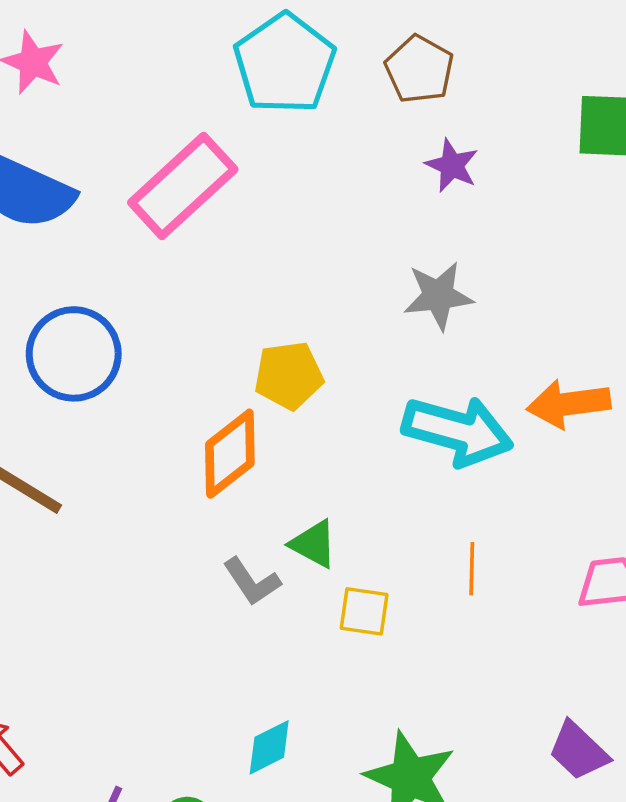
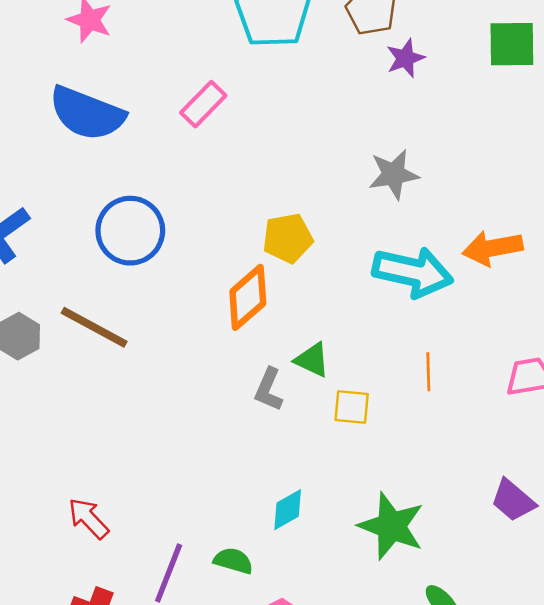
purple star: (452, 166) -> (405, 58), moved, turned 30
pink rectangle: (183, 186) -> (203, 104), size x0.6
gray L-shape: (252, 582) -> (269, 390), turned 60

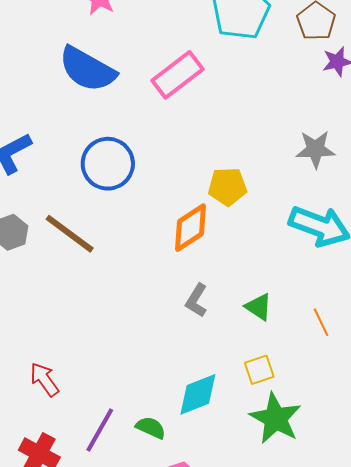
pink rectangle: (203, 104) -> (177, 75), size x1.4
green triangle: (312, 360) -> (259, 307), moved
orange line: (428, 372) -> (321, 322), moved, turned -32
yellow square: (352, 407) -> (259, 370), moved, turned -32
cyan diamond: (288, 510) -> (198, 394), size x1.4

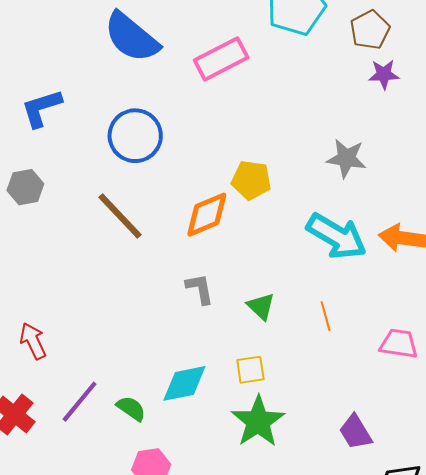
brown line: (70, 234) -> (120, 216), moved
gray L-shape: (196, 300) -> (200, 289), turned 128
orange line: (321, 322) -> (326, 316), moved

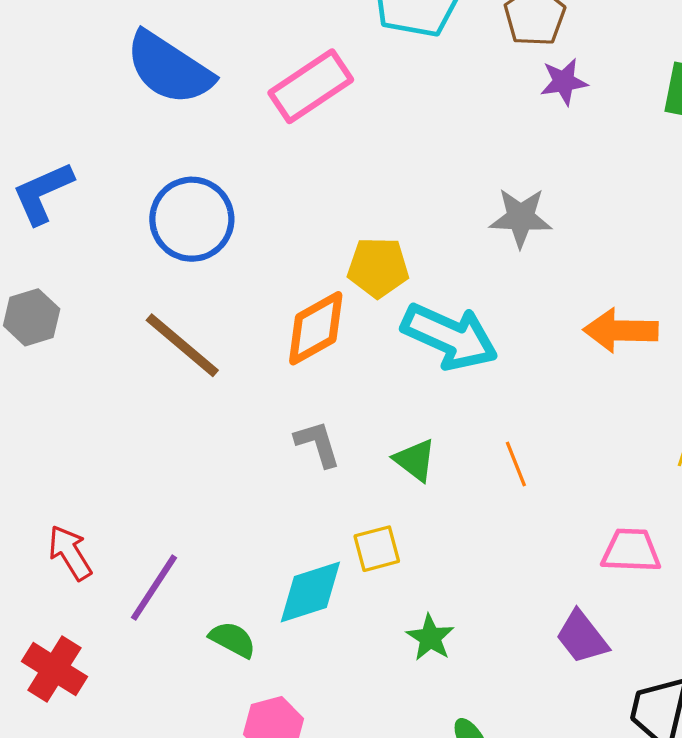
cyan arrow: (337, 236) -> (450, 337), moved
pink trapezoid: (399, 344) -> (631, 551), moved
yellow square: (250, 370) -> (377, 549), moved
purple line: (80, 402) -> (154, 588), moved
green star: (258, 421) -> (430, 638), size x0.6

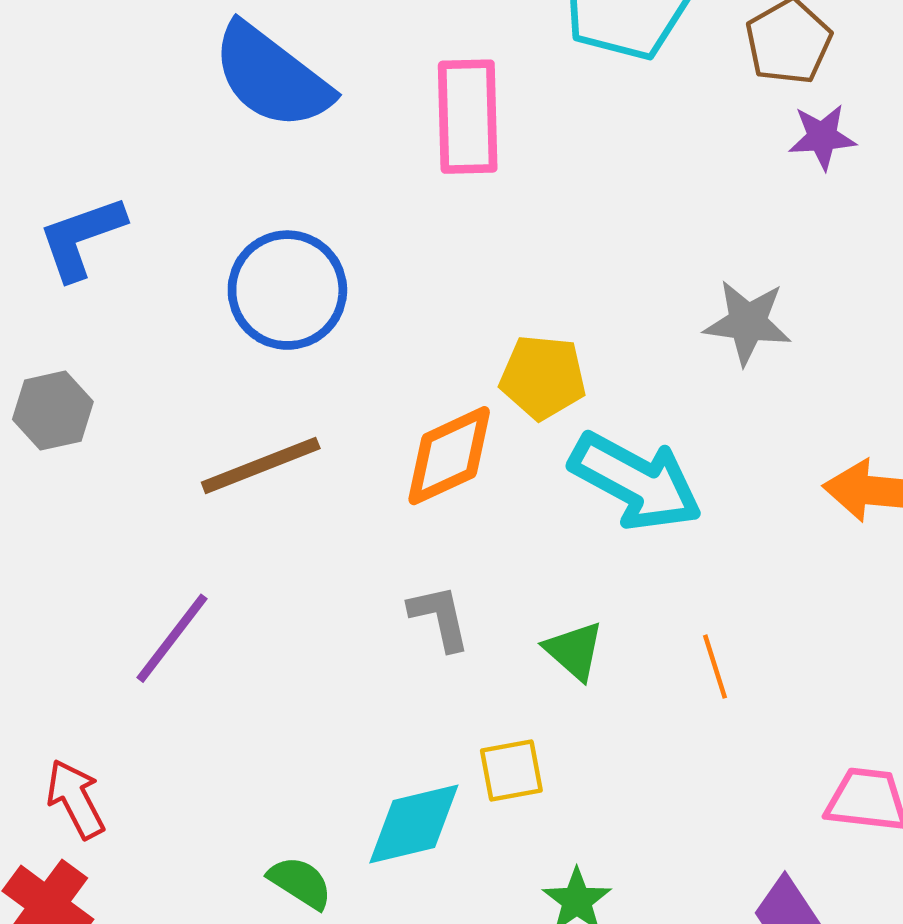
pink rectangle: (311, 86) -> (468, 117), turned -62
brown line: (182, 345) -> (261, 465), turned -66
red arrow: (70, 553) -> (76, 799), moved
purple line: (154, 588) -> (172, 638), moved

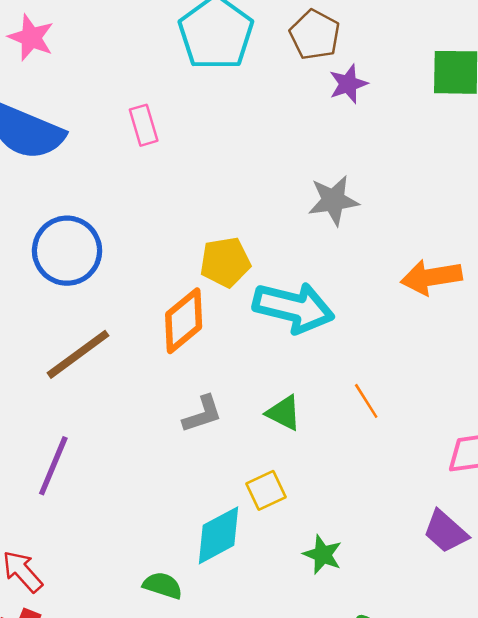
pink rectangle: (468, 117) -> (144, 125), size x0.6
gray L-shape: (440, 617) -> (202, 414), turned 99

